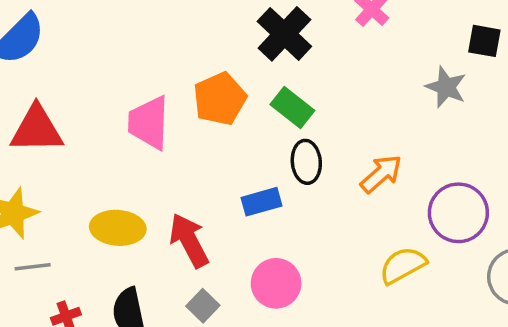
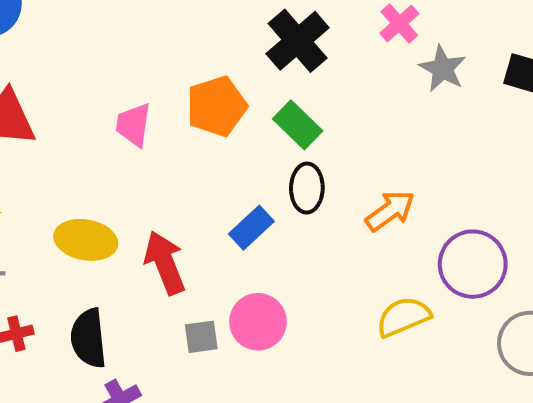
gray star: (446, 87) -> (443, 69), moved
pink trapezoid: (149, 123) -> (133, 125), size x0.7
blue rectangle: (261, 202) -> (251, 228), turned -33
gray square: (203, 306) -> (201, 337), moved, turned 32

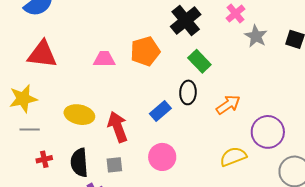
pink trapezoid: (133, 125) -> (104, 59), turned 80
green rectangle: (298, 125) -> (199, 61), moved
gray square: (201, 337) -> (114, 165), moved

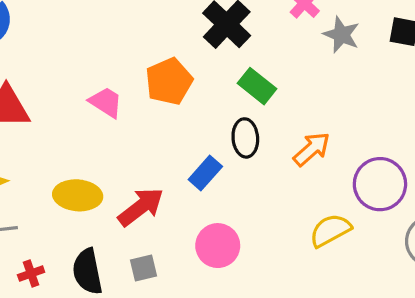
pink trapezoid: (104, 59) -> (106, 102), turned 40
red arrow: (118, 127) -> (141, 207), turned 80

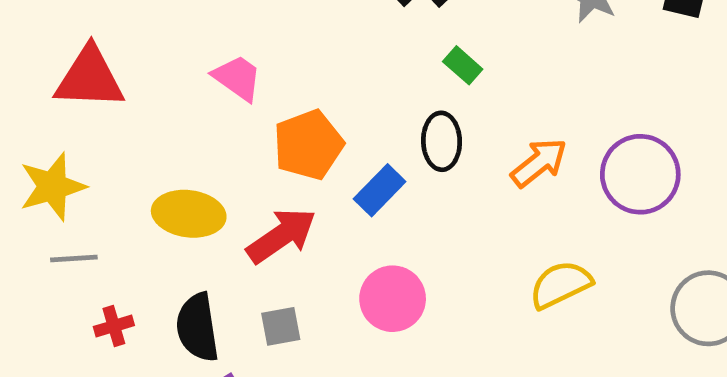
orange pentagon: (169, 81) -> (308, 145), moved
green rectangle: (257, 86) -> (463, 65), size x0.7
purple circle: (380, 184) -> (640, 174), moved

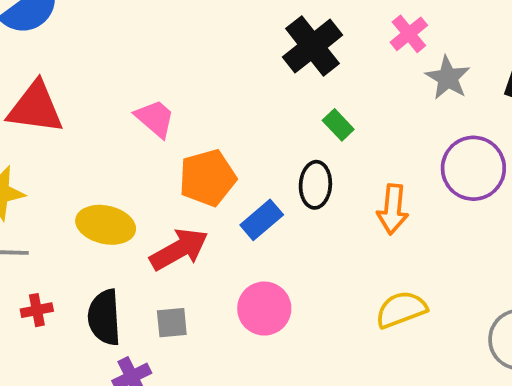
orange arrow: (539, 163) -> (393, 209), turned 129
purple circle: (640, 174) -> (473, 168), moved

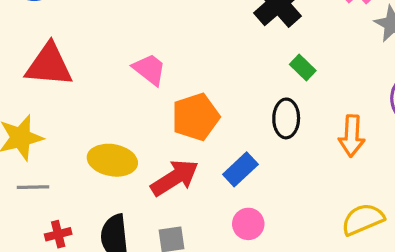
blue rectangle: (262, 220) -> (240, 169), moved
pink circle: (264, 309) -> (248, 224), size x0.7

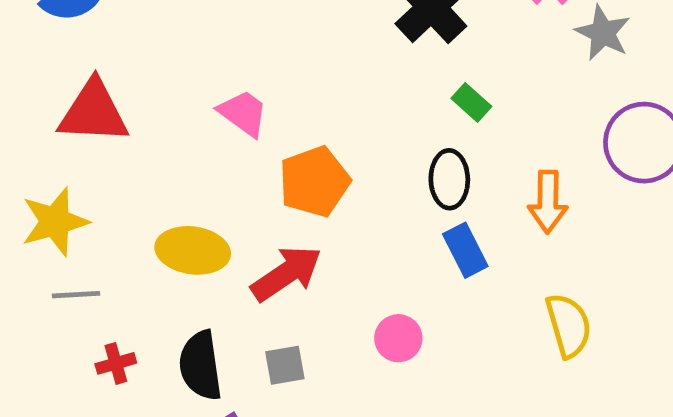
blue rectangle: (240, 169) -> (465, 250), moved, turned -72
yellow semicircle: (363, 219) -> (569, 325), turned 99

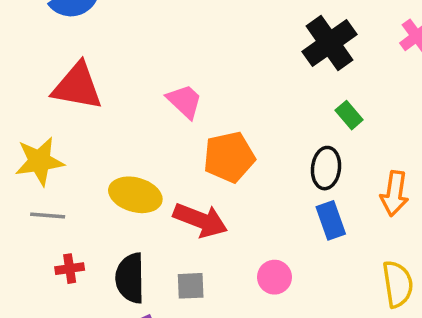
red arrow: (286, 273) -> (200, 220), turned 48

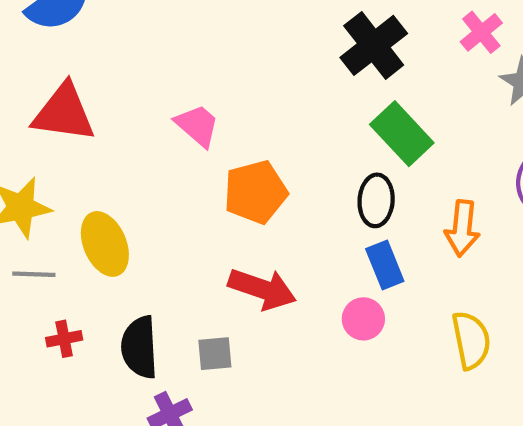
green rectangle: (349, 115) -> (402, 134), size x1.8
yellow ellipse: (135, 195) -> (105, 244), moved, turned 54
red arrow: (200, 220) -> (262, 289), moved
pink circle: (274, 277) -> (363, 319), moved

